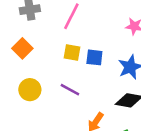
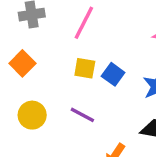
blue square: (94, 57) -> (113, 74), turned 30

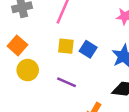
yellow circle: (32, 115) -> (28, 70), moved

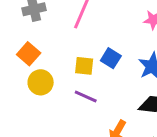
yellow square: (66, 46) -> (84, 66), moved

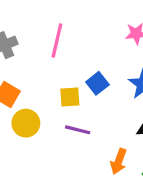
blue square: (111, 58) -> (97, 83), turned 30

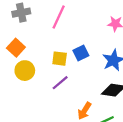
purple line: (78, 130) -> (60, 83), turned -66

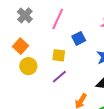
gray cross: (21, 13) -> (25, 15), turned -35
blue square: (81, 53) -> (79, 38), moved

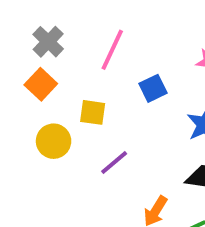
orange square: (20, 46) -> (41, 84), moved
yellow square: (59, 55) -> (93, 112), moved

